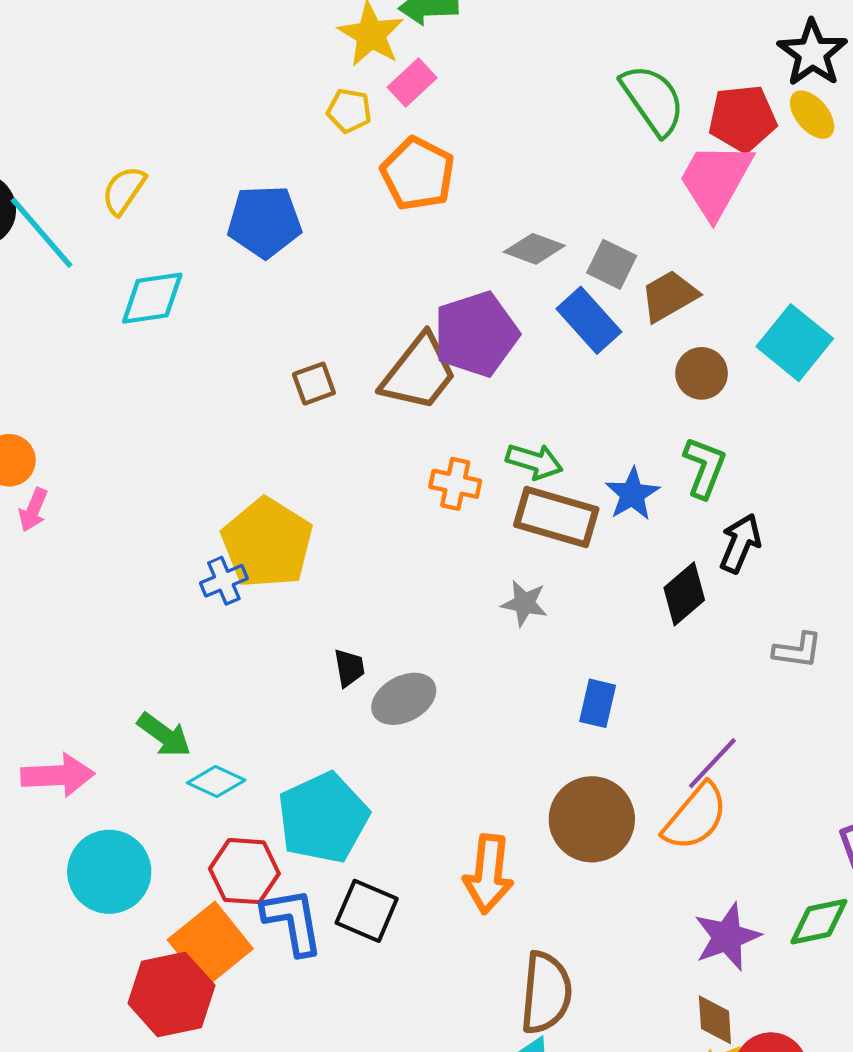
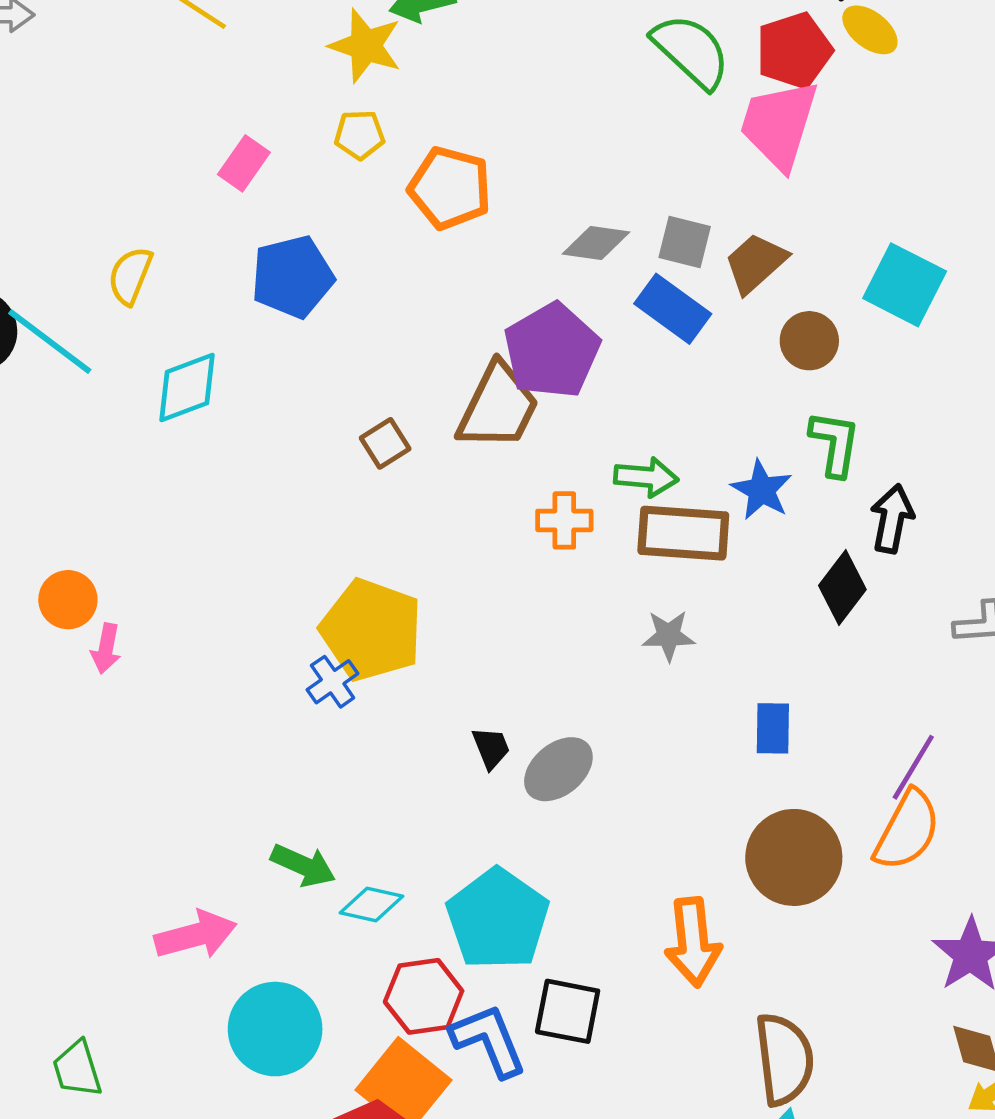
pink rectangle: (412, 82) -> (244, 163), moved

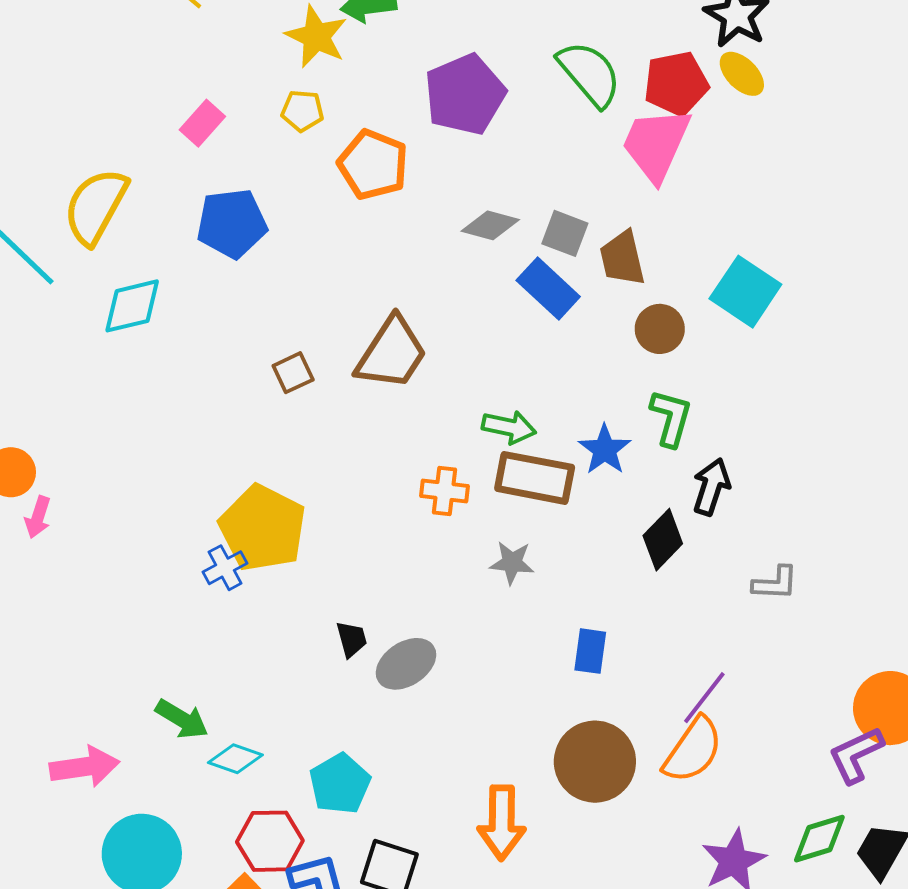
brown trapezoid: (756, 263) -> (622, 258), turned -68
yellow semicircle: (130, 276) -> (96, 206), size x1.6
purple pentagon: (552, 351) -> (465, 95), moved
orange cross: (564, 520) -> (445, 491), moved
cyan pentagon: (498, 919) -> (340, 784), size x0.7

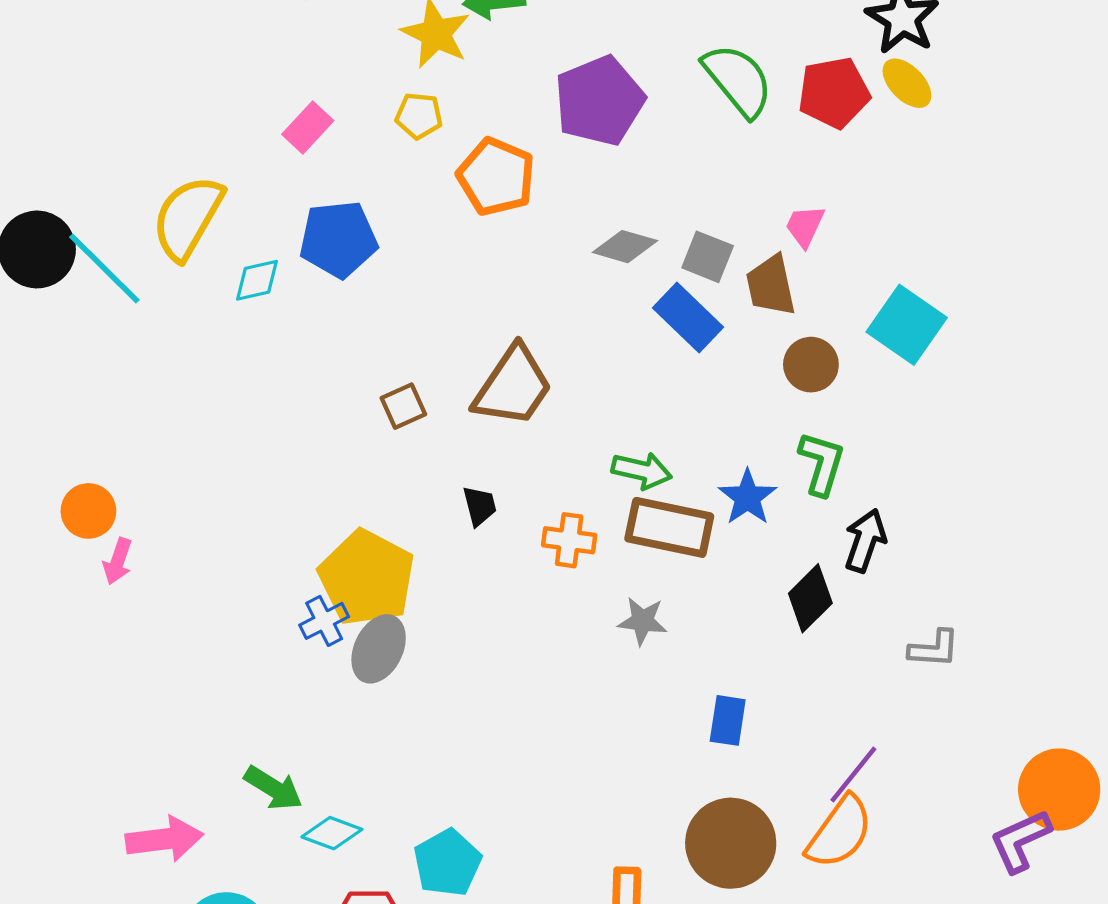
pink trapezoid: (656, 144) -> (805, 226), moved, size x0.5
cyan diamond: (132, 306) -> (257, 280), moved, size x0.7
black trapezoid: (352, 639) -> (480, 506), moved
gray ellipse: (406, 664) -> (379, 649), moved, turned -32

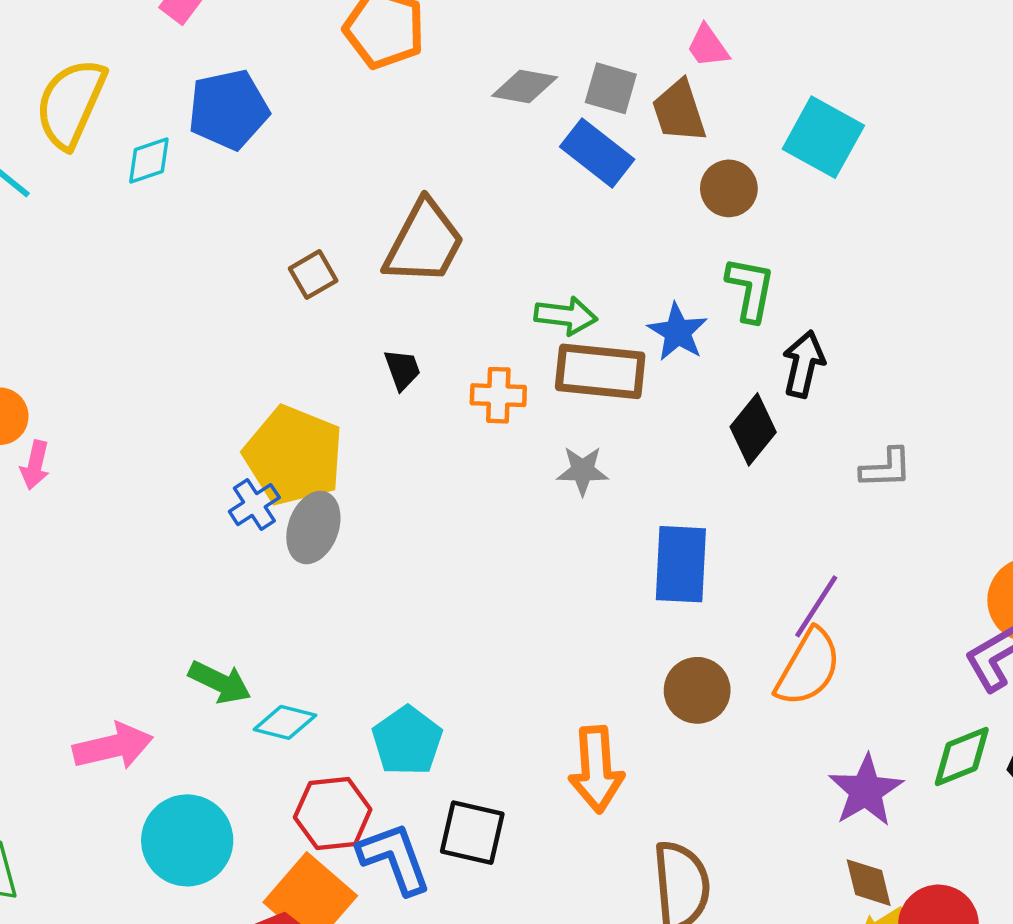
pink trapezoid: (805, 226) -> (708, 46), turned -54
blue rectangle: (728, 720) -> (681, 564), size x1.5
brown circle: (731, 843) -> (697, 690), size x0.7

